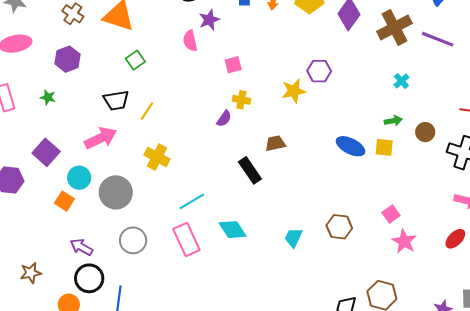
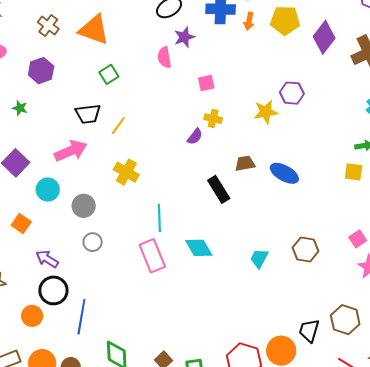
blue ellipse: (350, 146) -> (284, 173), moved
gray circle: (116, 192) -> (84, 206), size x0.7
orange square: (64, 201) -> (21, 224), moved
cyan line: (192, 201) -> (159, 218), turned -64
gray circle: (133, 240) -> (93, 242), moved, size x0.7

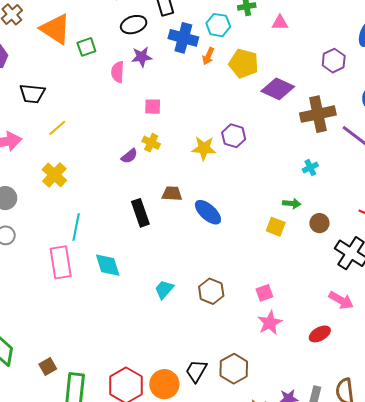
purple diamond: (324, 37) -> (278, 89), turned 64
green square: (109, 74) -> (86, 47), moved
black trapezoid: (88, 114) -> (32, 94), moved

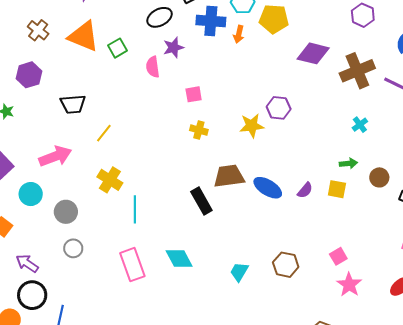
yellow pentagon: (244, 63) -> (274, 19), moved
purple semicircle: (129, 156) -> (305, 190), moved
brown trapezoid: (172, 194) -> (229, 176), size x1.5
cyan line: (76, 227) -> (135, 209), moved

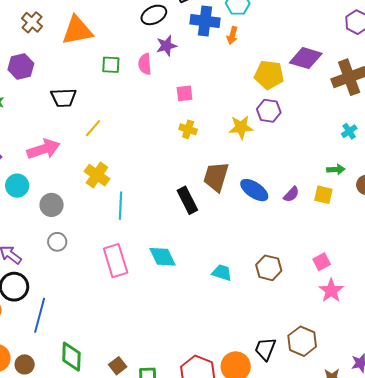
yellow pentagon: (274, 19) -> (269, 75), moved
orange triangle: (84, 36) -> (77, 30), turned -36
green square: (117, 48) -> (111, 65), moved, turned 30
brown trapezoid: (229, 176) -> (216, 177), turned -68
cyan trapezoid: (239, 272) -> (222, 273), turned 75

